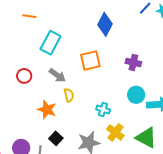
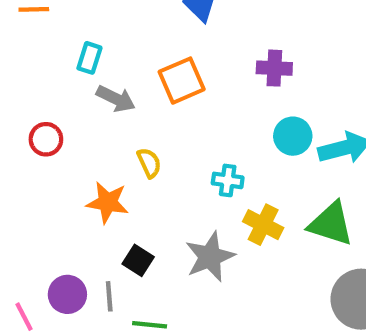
cyan rectangle: (51, 43) -> (89, 58), size x0.6
gray arrow: (57, 75) -> (116, 99), moved

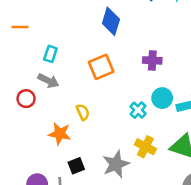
gray arrow: (116, 99) -> (48, 81), moved
cyan cross: (228, 180) -> (138, 110), moved, turned 35
black square: (138, 260) -> (76, 166), turned 35

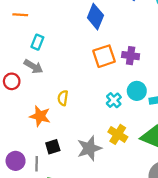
orange line: (20, 27) -> (20, 15), moved
orange square: (101, 67) -> (104, 56), moved
yellow semicircle: (83, 112) -> (63, 98), turned -152

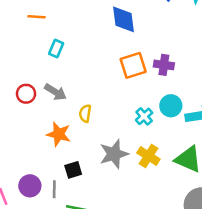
blue diamond: (95, 17) -> (124, 19), turned -30
gray arrow: (33, 67) -> (55, 92), moved
gray star: (89, 148) -> (114, 154), moved

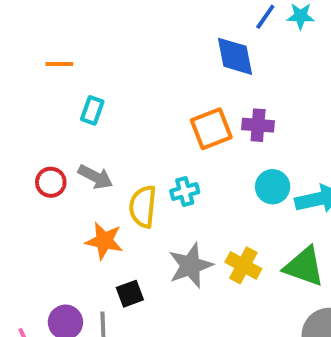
blue diamond: (124, 19) -> (235, 56), moved
yellow semicircle: (85, 113) -> (143, 207), size x1.5
cyan cross: (144, 116) -> (185, 192), moved, turned 30

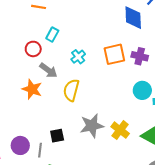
red circle: (51, 182) -> (33, 49), moved
cyan cross: (185, 192) -> (78, 57), moved, turned -32
orange star: (104, 241) -> (32, 89), moved

